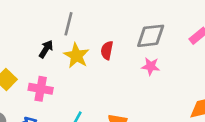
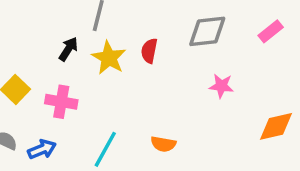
pink star: (151, 66) -> (221, 86), moved

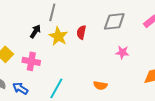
orange semicircle: (163, 144) -> (100, 85), moved
blue arrow: (42, 149) -> (20, 88), turned -126

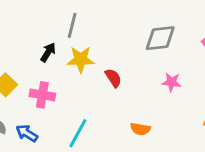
red semicircle: (81, 32) -> (113, 78), moved, turned 136
yellow star: (58, 36) -> (81, 59), turned -30

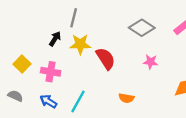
gray diamond: (160, 38) -> (142, 28), turned 40
red semicircle: (113, 78) -> (106, 59), size x1.5
blue arrow: (27, 133) -> (48, 101), moved

